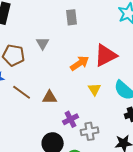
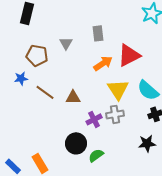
gray rectangle: (72, 17) -> (98, 33), moved
yellow triangle: (95, 89) -> (118, 89), size x1.6
gray cross: (90, 131) -> (115, 114), moved

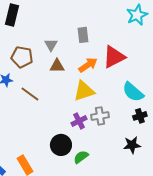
yellow triangle: (118, 89) -> (84, 91), moved, turned 45
brown triangle: (73, 97) -> (57, 66), moved

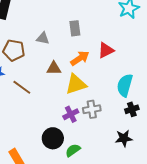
gray triangle: (51, 45) -> (43, 38), turned -48
red triangle: (114, 57) -> (106, 50), size x0.7
brown triangle: (57, 66) -> (54, 68), moved
cyan semicircle: (133, 92) -> (125, 85), turned 65

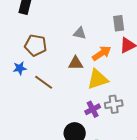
gray rectangle: (75, 28) -> (119, 23), moved
gray triangle: (43, 38) -> (80, 33), moved

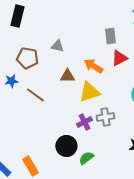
gray triangle: (80, 33) -> (57, 46), moved
orange arrow: (102, 53) -> (93, 66), turned -114

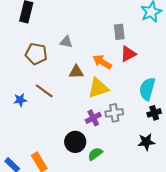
blue star: (11, 81) -> (20, 100), moved

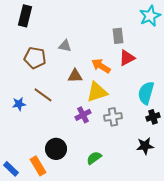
purple cross: (93, 118) -> (83, 115), moved
black circle: (75, 142) -> (56, 149), moved

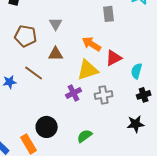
gray triangle: (65, 46) -> (56, 24), turned 48
red triangle: (127, 58) -> (114, 58), moved
brown triangle: (75, 76) -> (56, 54), moved
cyan semicircle: (146, 93) -> (137, 71), size x0.7

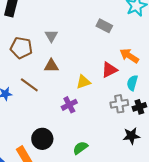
gray rectangle: (109, 14) -> (104, 26), turned -56
orange arrow: (92, 44) -> (129, 56), moved
yellow triangle: (88, 70) -> (83, 82), size x0.7
gray cross: (104, 95) -> (119, 104), moved

